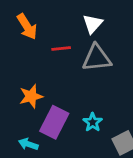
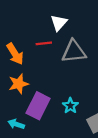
white triangle: (93, 24) -> (59, 23), moved
orange arrow: (27, 27) -> (15, 54), moved

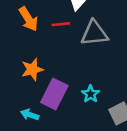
orange arrow: (15, 54) -> (28, 19), moved

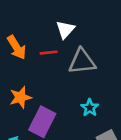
cyan star: (90, 94) -> (90, 108), moved

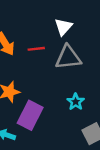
white triangle: (65, 29) -> (63, 27), moved

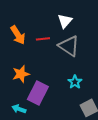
gray triangle: (68, 57) -> (69, 46), turned 40

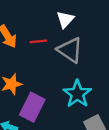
cyan star: (75, 82) -> (77, 94), size x1.6

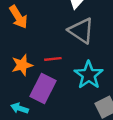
red line: (38, 41) -> (53, 59), moved

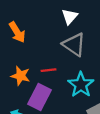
orange star: (22, 65) -> (21, 76), turned 30

